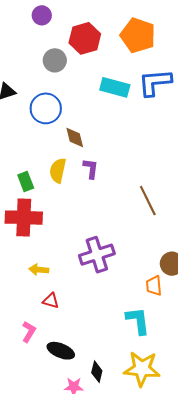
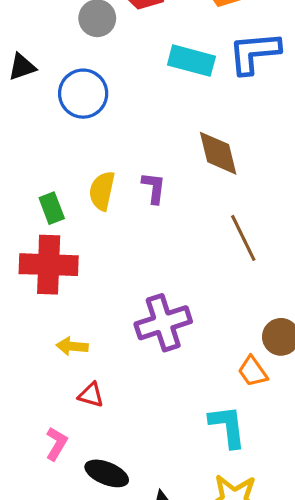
brown diamond: (75, 137) -> (218, 153), moved, size x1.4
orange trapezoid: (154, 286) -> (253, 371), turned -30

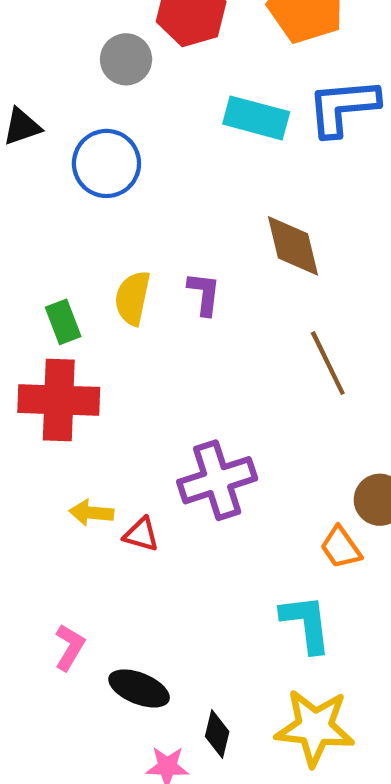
red triangle: (91, 395) -> (141, 534), moved

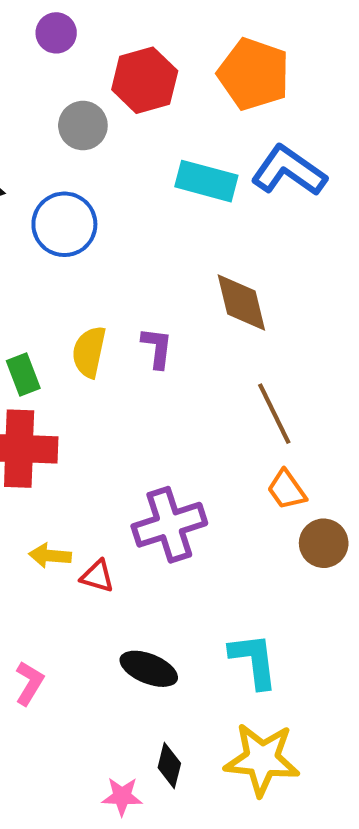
blue L-shape: (343, 107) -> (289, 171), turned 40
orange trapezoid: (341, 547) -> (287, 490), moved
black ellipse: (139, 688) -> (149, 669), moved

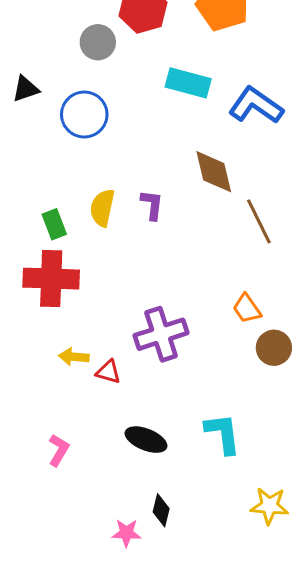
blue L-shape: (289, 171) -> (256, 105), moved
brown line: (274, 414) -> (259, 221), moved
yellow star: (262, 759) -> (269, 506), moved, size x0.7

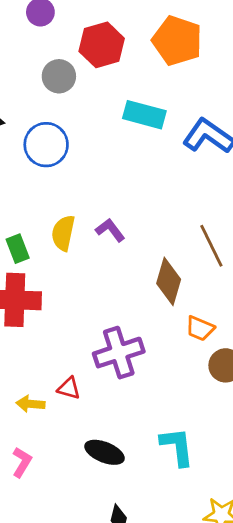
brown diamond: (214, 172) -> (169, 281), moved, turned 30
purple L-shape: (152, 205) -> (110, 230), turned -44
orange trapezoid: (247, 309) -> (200, 328), turned -32
yellow arrow: (74, 357) -> (30, 404), moved

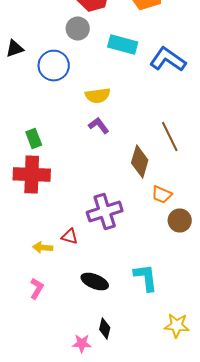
gray circle: (59, 76) -> (78, 28), moved
yellow semicircle: (63, 233) -> (98, 96), moved, turned -110

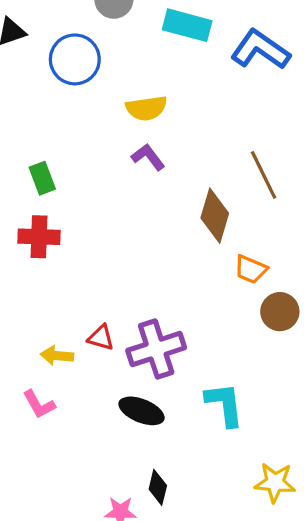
red cross: (32, 174) -> (39, 237), size x0.7
purple cross: (105, 212) -> (156, 349), moved
pink L-shape: (37, 288) -> (39, 404), moved, turned 120

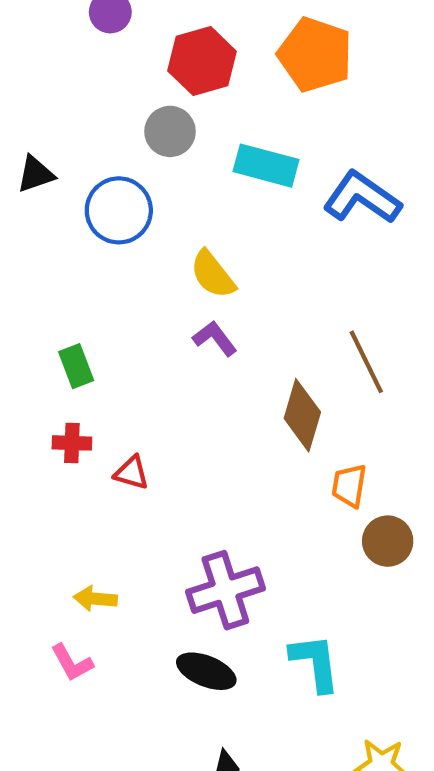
yellow semicircle: (146, 108) -> (213, 274), turned 60
red cross: (39, 237) -> (72, 443), size x0.7
orange trapezoid: (251, 269) -> (349, 486), turned 76
red triangle: (101, 338) -> (132, 473), moved

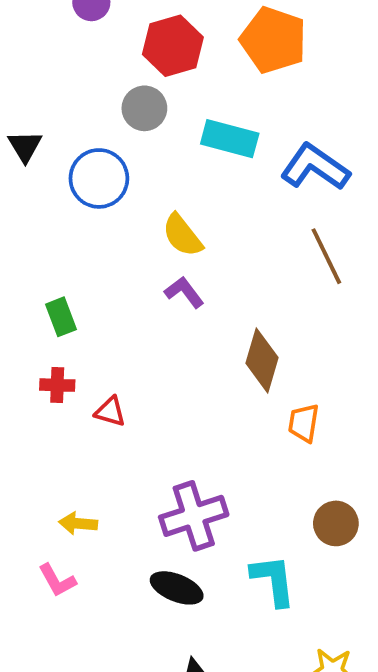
black triangle: (36, 174) -> (25, 146), turned -42
brown line: (366, 362) -> (326, 256), moved
brown circle: (388, 541) -> (336, 523), moved

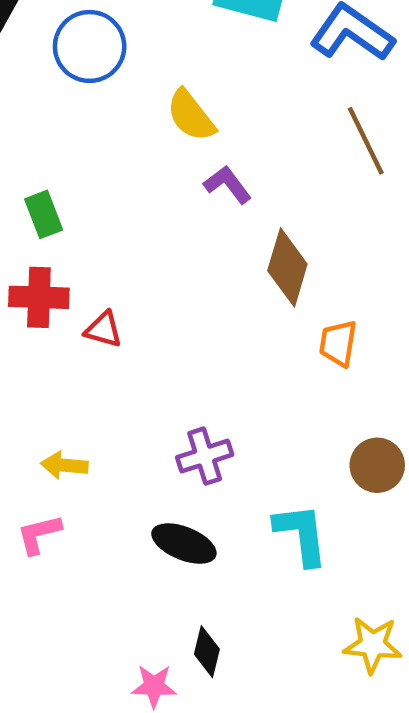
purple L-shape: (184, 292) -> (228, 185), moved
red cross: (57, 385) -> (39, 297), size x1.4
purple cross: (194, 516) -> (205, 456), size x0.7
pink L-shape: (57, 580) -> (39, 534), turned 105

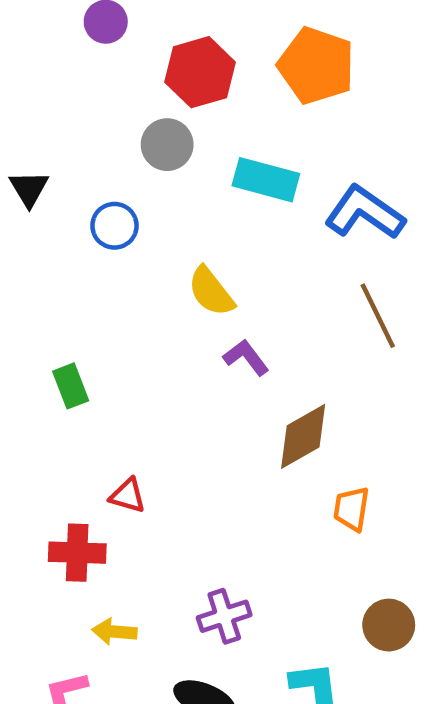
blue circle: (90, 46) -> (114, 226), size x0.7
brown diamond: (287, 267) -> (303, 436), turned 44
red cross: (39, 297) -> (77, 553), moved
yellow arrow: (64, 465) -> (114, 632), moved

